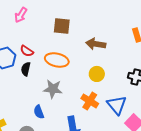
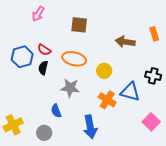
brown arrow: (96, 44) -> (125, 42), moved
yellow circle: (97, 74) -> (104, 71), moved
blue triangle: (117, 105) -> (130, 92), moved, turned -35

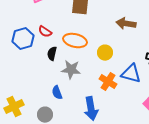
black semicircle: (43, 68) -> (52, 54), moved

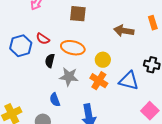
orange cross: (108, 82) -> (99, 81), moved

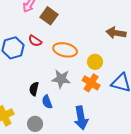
brown square: (78, 14) -> (49, 16), moved, turned 30
black semicircle: (50, 61) -> (34, 89), moved

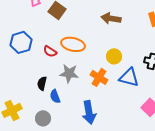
brown arrow: (116, 33) -> (111, 18), moved
red semicircle: (35, 41) -> (50, 51), moved
yellow circle: (95, 62) -> (114, 56), moved

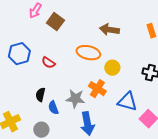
orange ellipse: (73, 44) -> (88, 53), moved
gray star: (69, 73) -> (75, 99), moved
blue triangle: (129, 77) -> (127, 102), moved

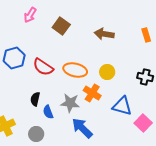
brown square: (55, 22) -> (61, 26), moved
orange ellipse: (88, 53) -> (75, 70), moved
red semicircle: (48, 63) -> (43, 67), size x1.5
blue arrow: (87, 124) -> (82, 128), turned 145

